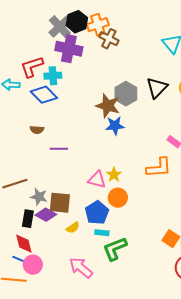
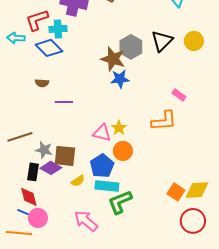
cyan rectangle: (102, 233) -> (107, 186), size x1.6

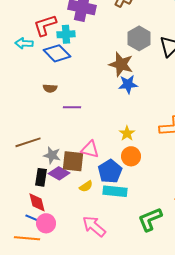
gray hexagon: (131, 47) -> (139, 38), moved
pink triangle: (102, 133) -> (90, 149), moved
green L-shape: (120, 202) -> (150, 219), moved

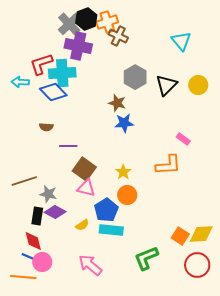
cyan cross: (66, 34) -> (62, 73), size x1.5
brown star: (121, 64) -> (117, 103), size x0.7
brown square: (73, 161) -> (84, 169), moved, turned 30

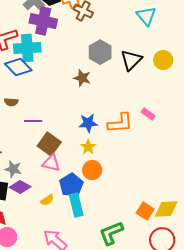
blue star: (124, 123) -> (88, 123), moved
orange L-shape: (168, 165) -> (120, 123), moved
cyan rectangle: (111, 230) -> (76, 205), turned 70

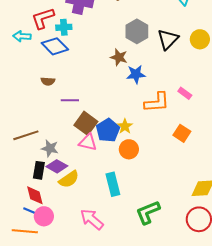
cyan cross: (27, 48) -> (64, 27), size x0.6
blue star: (88, 123) -> (136, 74), moved
blue pentagon: (71, 185) -> (108, 130), moved
yellow semicircle: (47, 200) -> (69, 179), moved, size x1.5
orange square: (145, 211) -> (182, 133), moved

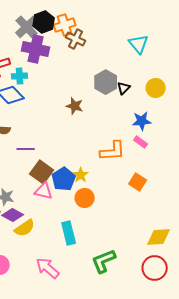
gray hexagon: (137, 31) -> (106, 82), moved
black triangle: (168, 39) -> (124, 88), size x0.6
blue star: (136, 74) -> (142, 121), moved

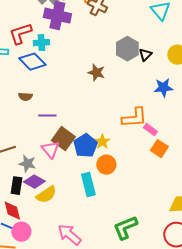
pink rectangle: (141, 142) -> (150, 130), moved
pink triangle: (44, 191) -> (50, 150), moved, turned 36
cyan rectangle: (69, 233) -> (88, 185), moved

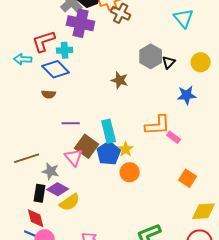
brown semicircle: (25, 97) -> (49, 94), moved
orange square: (159, 149) -> (188, 178), moved
cyan rectangle: (88, 185) -> (109, 131), moved

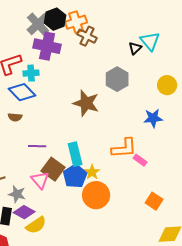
black triangle: (169, 62) -> (135, 48), moved
brown star: (120, 80) -> (86, 103), size x1.5
orange circle: (130, 172) -> (96, 195), size x1.4

